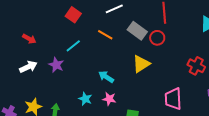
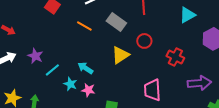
red circle: (157, 38) -> (144, 41), moved
cyan line: (73, 46) -> (52, 70), moved
cyan star: (85, 99) -> (70, 84), moved

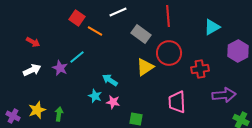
orange line: (84, 26) -> (95, 31), moved
red circle: (144, 41) -> (169, 53), size x1.6
red cross: (175, 57) -> (200, 69), turned -36
cyan line: (52, 70) -> (77, 57), moved

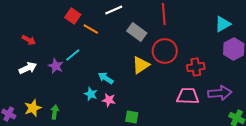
cyan triangle: (212, 27) -> (223, 24), moved
pink trapezoid: (177, 102) -> (188, 96), moved, turned 95

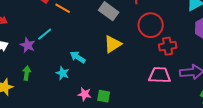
red circle: (165, 51) -> (151, 25), moved
pink star: (109, 100) -> (85, 94), moved
green arrow: (55, 112) -> (27, 73), moved

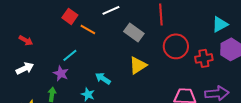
purple star: (28, 45) -> (61, 73), moved
red cross: (168, 46) -> (204, 58), moved

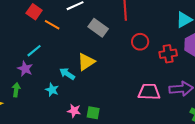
red circle: (176, 46) -> (140, 42), size x0.7
yellow triangle: (138, 65) -> (86, 62), moved

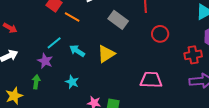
red cross: (168, 54) -> (193, 55), moved
cyan arrow: (67, 74) -> (77, 51), moved
pink trapezoid: (149, 92) -> (151, 80), moved

